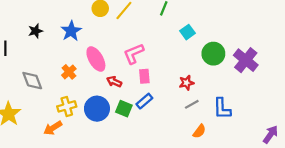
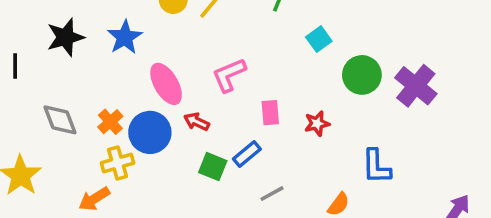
black star: (36, 31) -> (65, 37), size x1.5
orange cross: (69, 72) -> (110, 122), moved
pink rectangle: (144, 76) -> (270, 113), moved
gray line: (192, 104) -> (272, 194), moved
blue circle: (97, 109) -> (150, 132), moved

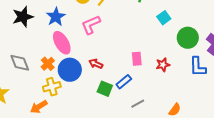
pink L-shape: (229, 75) -> (91, 25), moved
pink ellipse: (166, 84) -> (62, 43), moved
blue L-shape: (376, 167) -> (198, 67), moved

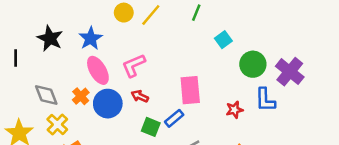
black star: (23, 17) -> (50, 38), turned -30
pink L-shape: (91, 25) -> (134, 65), moved
pink rectangle: (137, 59) -> (190, 90), size x1.6
red star: (163, 65) -> (234, 110), moved
yellow cross: (52, 87) -> (57, 124), moved, turned -30

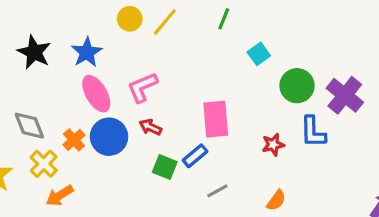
orange cross: (81, 96) -> (74, 140), moved

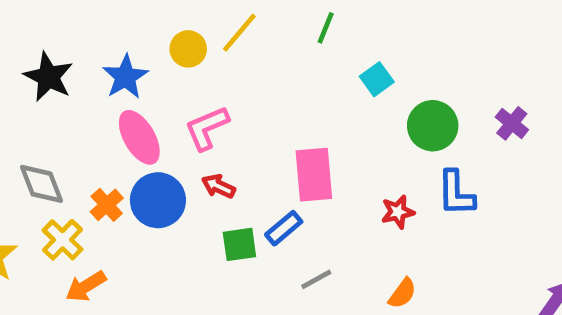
yellow circle: (130, 19) -> (188, 49), moved
purple cross: (345, 95) -> (512, 123), moved, size x0.6
green square: (165, 167) -> (239, 244), turned -30

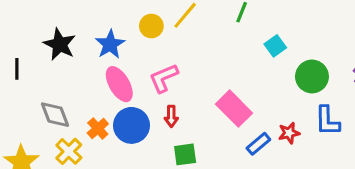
pink rectangle: (314, 175) -> (234, 109), turned -40
red arrow: (218, 186) -> (171, 116), turned -115
blue rectangle: (284, 228) -> (258, 144), moved

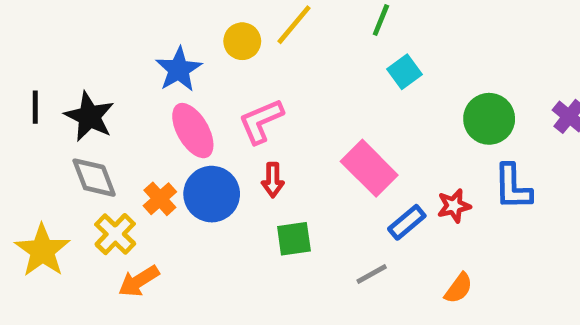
black star: (60, 44) -> (89, 116), moved
cyan square: (275, 46) -> (404, 72), moved

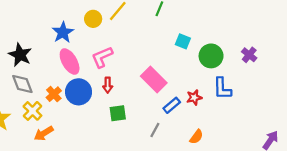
cyan square: (404, 72) -> (183, 41), moved, turned -32
gray line: (372, 274) -> (155, 130), turned -32

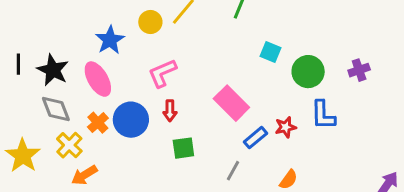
purple cross: (249, 55) -> (359, 70), turned 32
pink ellipse: (70, 62) -> (98, 79), moved

